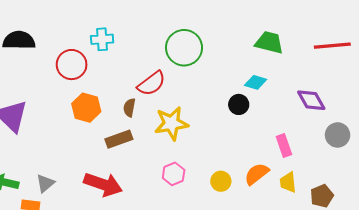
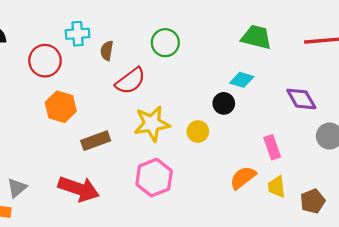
green circle: (184, 48) -> (165, 43), size x0.7
brown semicircle: (129, 108) -> (107, 51), moved
pink hexagon: (174, 174) -> (154, 178), size x1.5
yellow circle: (221, 181) -> (198, 132), moved

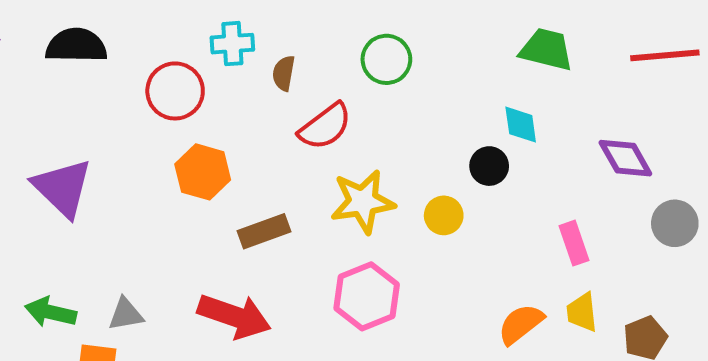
cyan diamond: (242, 80) -> (521, 125), turned 65
orange semicircle: (243, 178) -> (521, 324), moved
gray triangle: (17, 188) -> (126, 314), turned 30

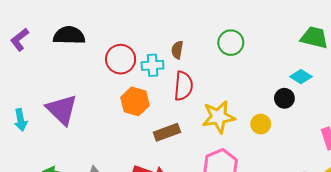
cyan cross: (232, 44) -> (153, 65), moved
cyan diamond: (521, 125) -> (301, 77), turned -50
red semicircle: (325, 127) -> (183, 86), moved, turned -48

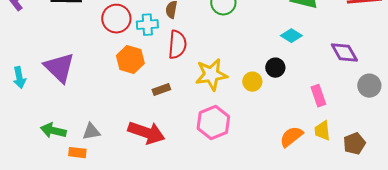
black circle: (284, 98) -> (275, 68), moved
brown rectangle: (167, 132) -> (161, 90), size x0.7

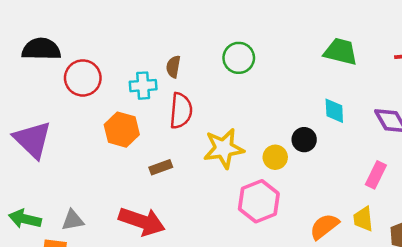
red circle: (116, 19) -> (83, 78), moved
cyan diamond: (291, 36) -> (334, 111), moved, turned 55
pink rectangle: (318, 96) -> (376, 175), moved, turned 45
pink hexagon: (213, 123) -> (259, 201), moved

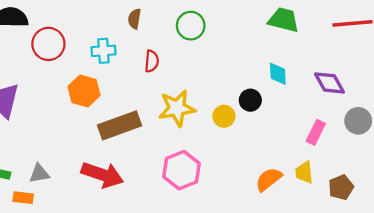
brown semicircle: (173, 67) -> (134, 19), moved
red semicircle: (181, 111) -> (152, 61), moved, size x0.7
brown rectangle: (161, 167) -> (120, 125), size x2.0
pink hexagon: (259, 201) -> (181, 170), moved

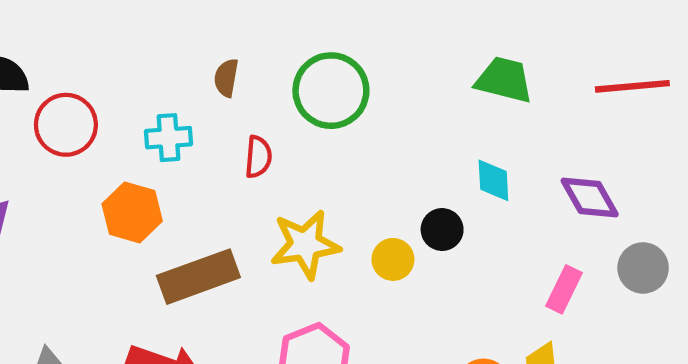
green circle: (191, 26) -> (331, 91), size x1.4

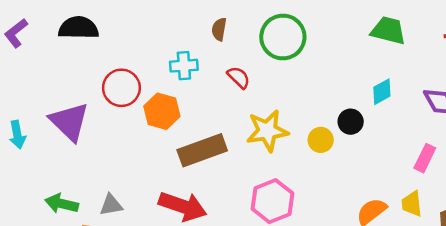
red circle: (66, 125) -> (121, 88), moved
red semicircle: (258, 157) -> (239, 77), turned -50
cyan diamond: (493, 180) -> (382, 92), turned 64

